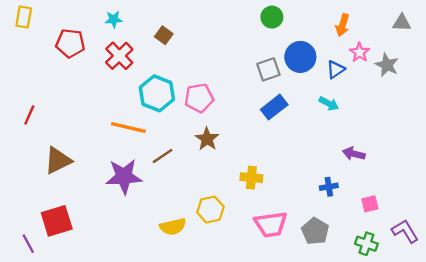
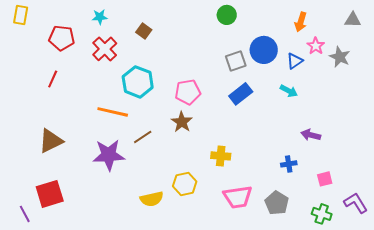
green circle: (272, 17) -> (227, 15), moved
pink pentagon: (199, 98) -> (188, 92), moved
red line: (29, 115) -> (53, 79), moved

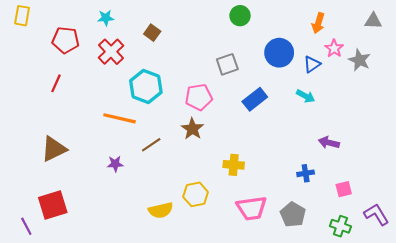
gray square: (236, 61) -> (227, 64), moved
purple star: (109, 155) -> (115, 164), size x0.5

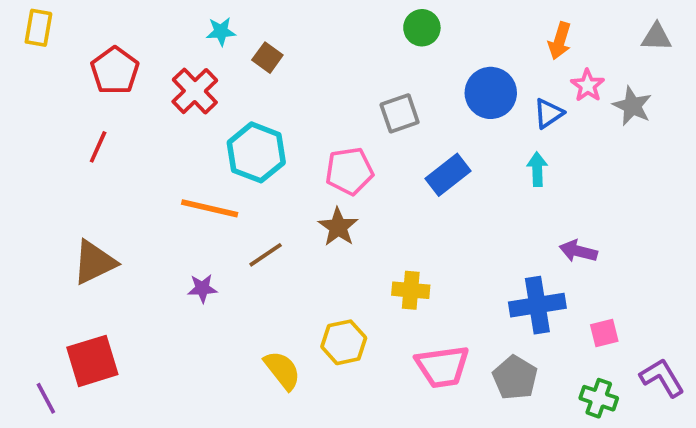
cyan star: (106, 18) -> (221, 31), moved
red pentagon: (65, 40) -> (115, 71), turned 30
cyan arrow: (306, 96) -> (537, 169), turned -120
blue cross: (306, 173) -> (537, 305), size x1.8
yellow semicircle: (161, 210) -> (282, 370), turned -115

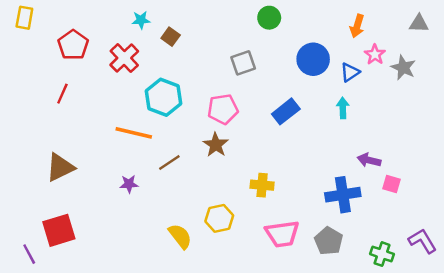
gray square: (400, 113) -> (243, 63), moved
pink square: (604, 333) -> (392, 184), moved, turned 30

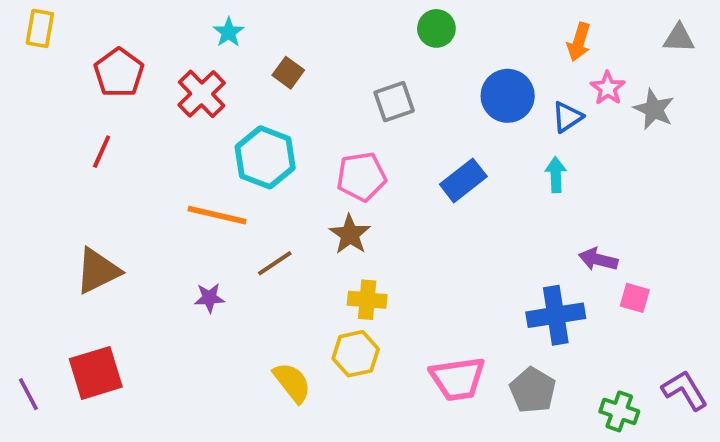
cyan star: (141, 20) -> (229, 32), turned -30
brown square: (171, 37) -> (288, 73), moved
yellow cross: (262, 185) -> (367, 300), moved
purple line: (29, 254) -> (28, 394), moved

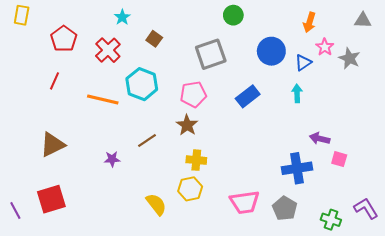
gray square: (394, 102) -> (211, 54), size x1.4
orange line: (217, 215) -> (103, 99), moved

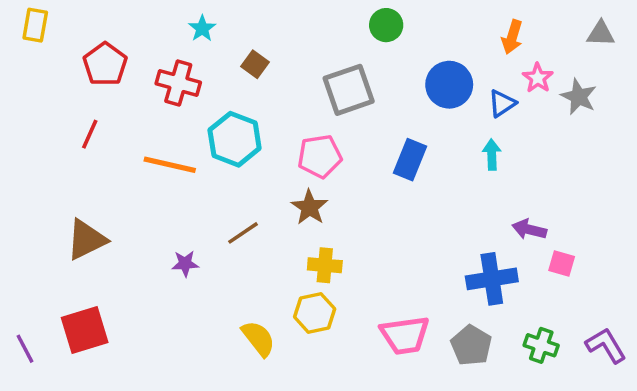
red cross: (108, 50) -> (178, 83), turned -30
blue rectangle: (248, 96) -> (410, 160), turned -30
green cross: (331, 220) -> (541, 345), moved

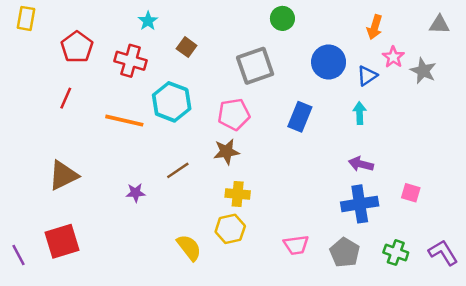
brown star: (309, 207) -> (226, 152), turned 30
purple arrow: (529, 229) -> (361, 164), moved
pink trapezoid: (405, 335) -> (296, 245), size x0.7

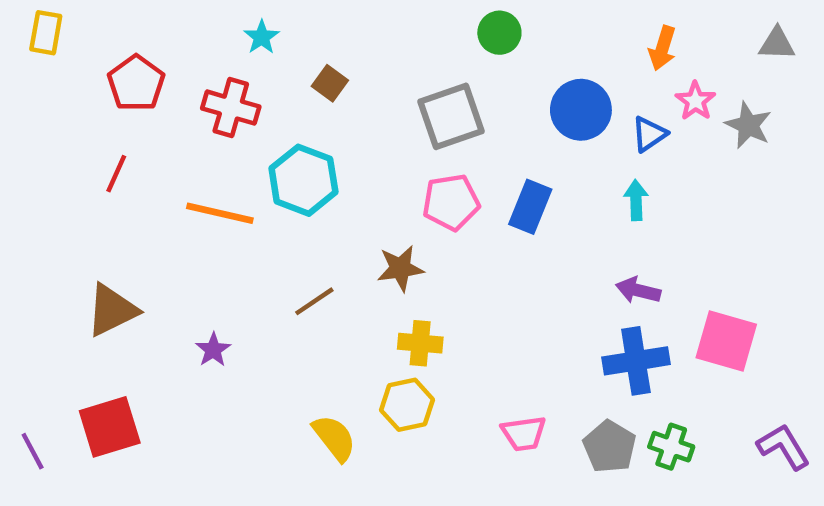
pink pentagon: (234, 114) -> (451, 202), moved
purple star: (136, 193) -> (213, 350), moved, turned -30
pink square: (411, 193) -> (726, 341), size x1.8
green cross: (396, 253) -> (671, 447), moved

